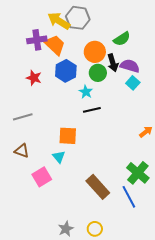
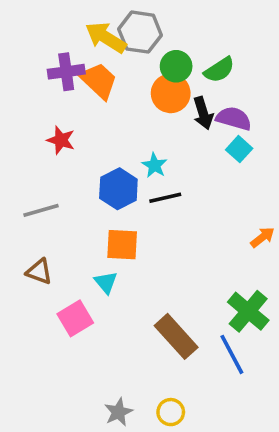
blue hexagon: (66, 71) -> (118, 189), moved
green circle: (98, 73) -> (176, 66), moved

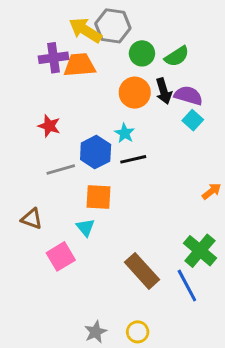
orange trapezoid: (99, 81) -> (80, 65), turned -48
orange circle: (171, 93) -> (135, 93), moved
red star: (61, 140) -> (49, 126), moved
gray line: (41, 210) -> (61, 169), moved

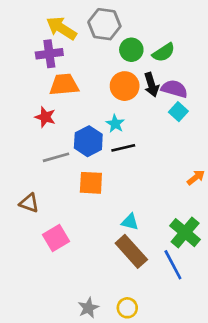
yellow arrow: (85, 30) -> (61, 28), moved
orange trapezoid: (80, 65) -> (64, 85), moved
cyan triangle: (85, 227) -> (130, 222), moved, turned -36

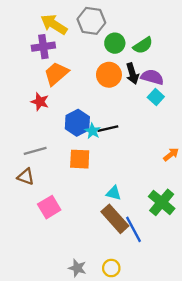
orange trapezoid: (64, 85) -> (56, 74), turned -36
cyan star: (115, 124) -> (93, 131), moved
gray line: (56, 157) -> (35, 151), moved
blue line: (173, 265) -> (134, 229), moved
gray star: (88, 308) -> (77, 268), turned -30

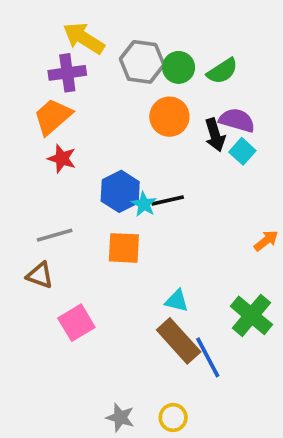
gray hexagon: (91, 21) -> (142, 62), moved
orange trapezoid: (56, 74) -> (53, 117), moved
black arrow: (132, 74) -> (215, 135), moved

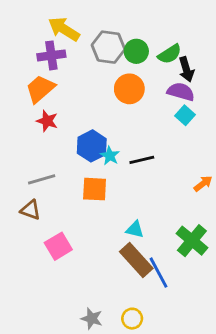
black arrow: (215, 135) -> (186, 69), moved
black line: (168, 201) -> (142, 160), moved

